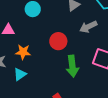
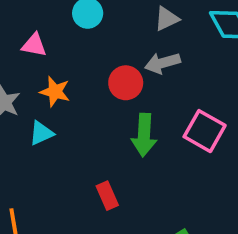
gray arrow: (88, 27) -> (162, 63), moved

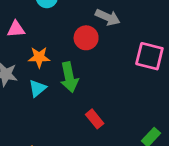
gray arrow: (162, 63) -> (108, 17), turned -125
green arrow: (144, 135) -> (69, 77), moved

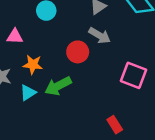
green arrow: (69, 77) -> (58, 86), turned 68
red rectangle: (95, 119) -> (115, 125), moved

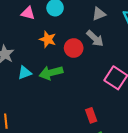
pink triangle: (15, 36) -> (28, 13), moved
orange star: (33, 65) -> (48, 39), moved

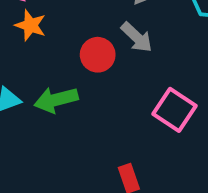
orange star: (48, 39) -> (31, 25), moved

